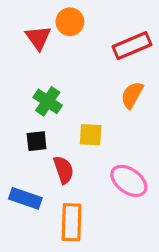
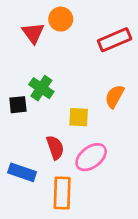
orange semicircle: (132, 95) -> (115, 96), moved
black square: (37, 141) -> (18, 105), moved
pink ellipse: (129, 181) -> (91, 157), moved, turned -72

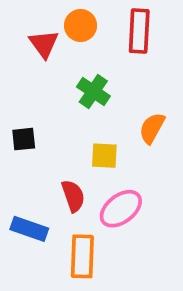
red rectangle: (115, 40) -> (139, 31), moved, turned -64
green cross: (41, 88) -> (93, 91), moved

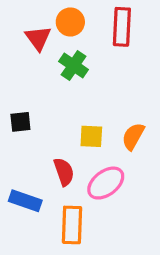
green cross: (93, 91) -> (74, 65), moved
orange semicircle: (152, 128) -> (133, 136), moved

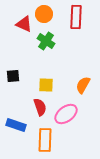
red triangle: (38, 38) -> (24, 24), turned -30
yellow square: (91, 136) -> (46, 85), moved

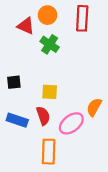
orange semicircle: (83, 85) -> (94, 107), moved
blue rectangle: (16, 125) -> (17, 120), moved

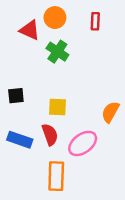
red rectangle: (82, 18) -> (95, 21), size x0.6
orange semicircle: (94, 107) -> (110, 112), moved

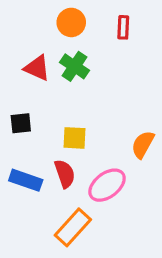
red triangle: (30, 30) -> (37, 68), moved
orange rectangle: (56, 176) -> (73, 227), turned 40

